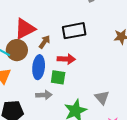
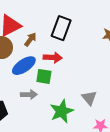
black rectangle: (74, 31) -> (61, 28), turned -60
blue ellipse: (39, 67) -> (24, 66), turned 50

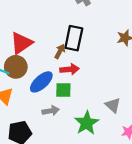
brown arrow: (30, 39) -> (60, 51), moved

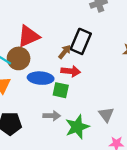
blue ellipse: (41, 82) -> (41, 78), turned 35
gray arrow: (51, 111) -> (52, 116), moved

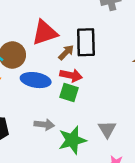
red triangle: (29, 36) -> (45, 33), moved
black rectangle: (81, 41) -> (86, 42), turned -30
green square: (61, 90) -> (69, 93), moved

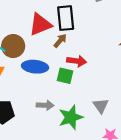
black rectangle: (86, 42) -> (66, 18), moved
red arrow: (71, 75) -> (77, 61), moved

